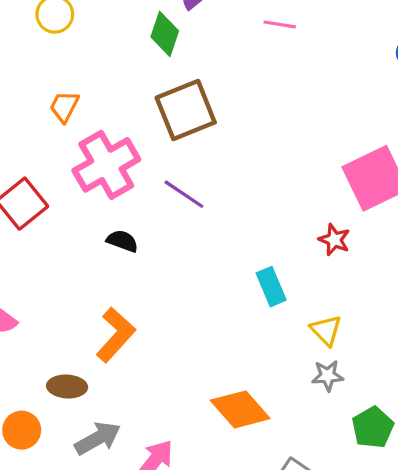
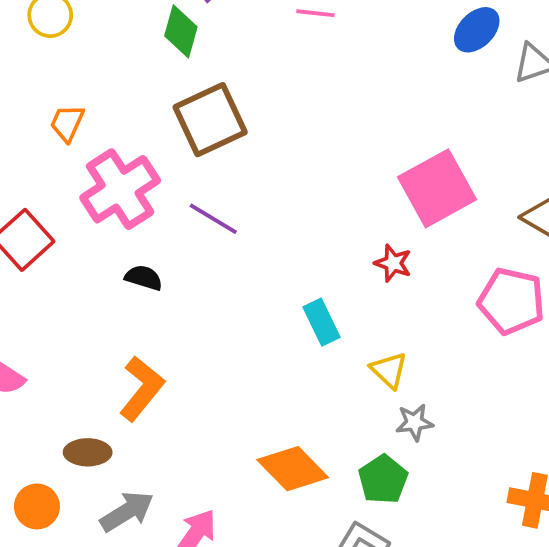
gray star: (328, 376) -> (414, 422), moved
green pentagon: (373, 427) -> (383, 479), moved

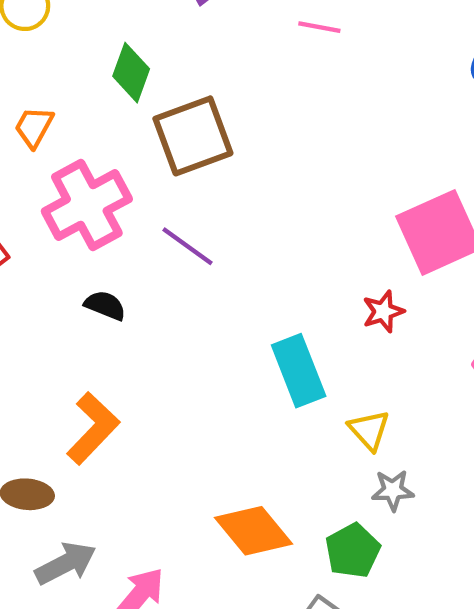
green diamond: (181, 31) -> (131, 73), moved
red star: (393, 263) -> (383, 312), turned 30
cyan rectangle: (322, 322) -> (299, 371), size x1.4

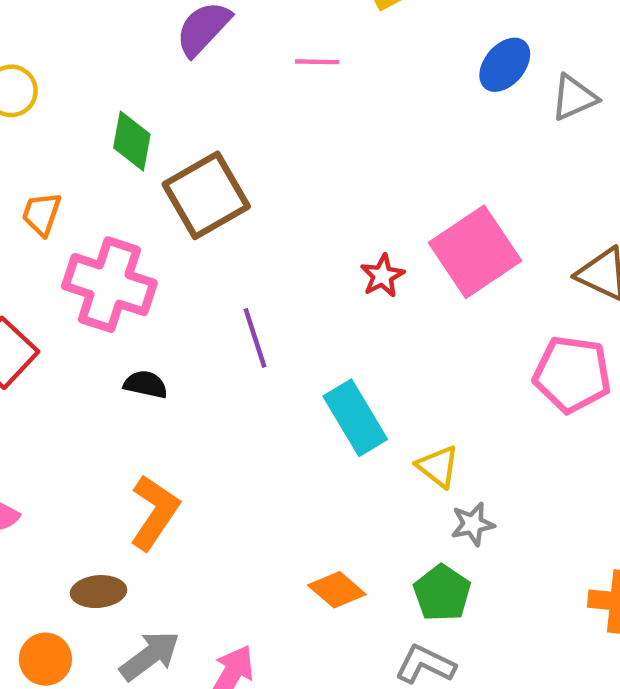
pink cross: (87, 205) -> (109, 285), turned -34
purple line: (188, 246) -> (255, 338), moved, turned 46
red star: (383, 312) -> (382, 276), moved
orange diamond: (253, 531) -> (337, 590), size x0.7

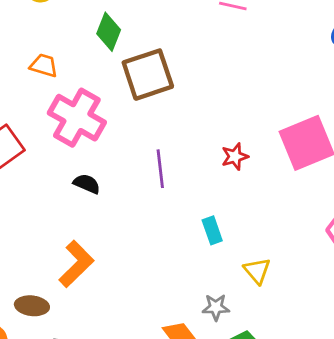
orange trapezoid: (42, 214) -> (44, 65), turned 76
red star: (382, 276) -> (235, 157), moved
cyan rectangle: (355, 418) -> (212, 230), size x0.6
gray star: (473, 524) -> (216, 307), moved

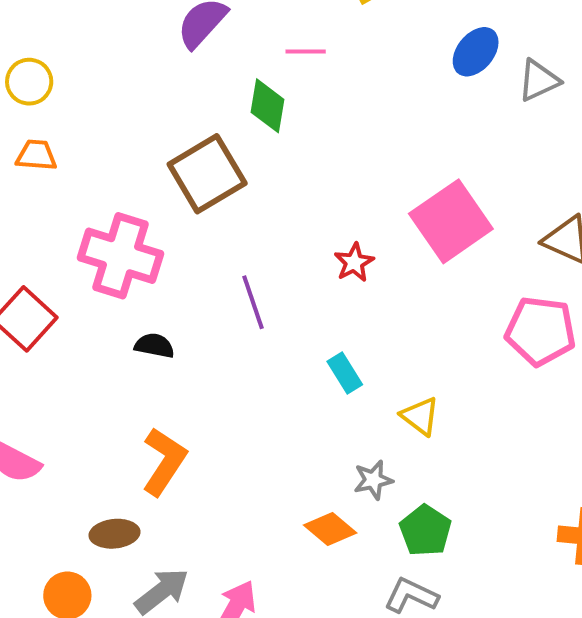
green diamond: (109, 32) -> (267, 106), moved
orange trapezoid: (44, 65) -> (36, 155), moved

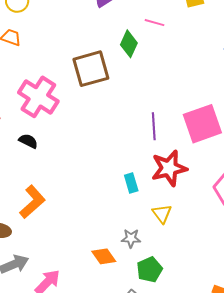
red star: (354, 262) -> (169, 168), moved, size x1.8
purple line: (253, 302) -> (154, 126), moved
black semicircle: (154, 346) -> (28, 141), moved

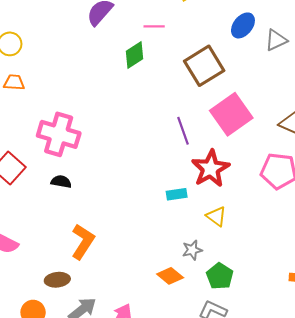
green diamond: (129, 44) -> (135, 55), turned 48
brown square: (91, 69) -> (204, 66), moved
cyan rectangle: (131, 183) -> (177, 194), turned -66

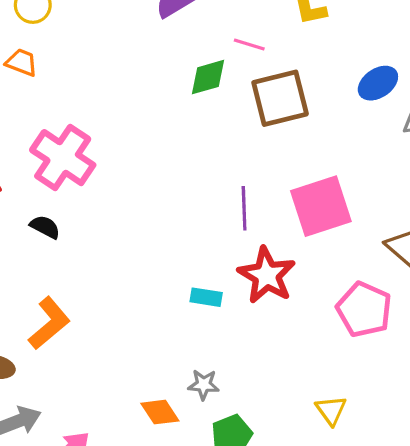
brown square: (204, 66) -> (280, 98), moved
red star: (211, 169) -> (267, 275), turned -30
yellow triangle: (216, 216) -> (331, 410), moved

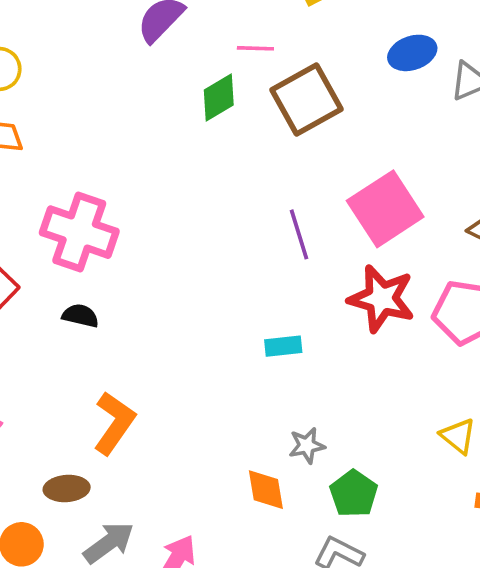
blue ellipse: (378, 83) -> (412, 53), turned 30
red star: (267, 275) -> (381, 299), moved
orange diamond: (160, 412) -> (266, 490), turned 39

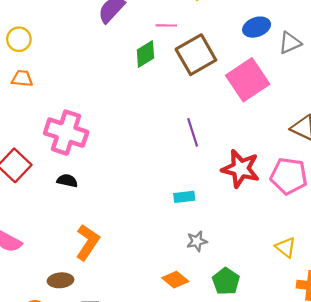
pink square: (385, 209) -> (248, 80), moved
gray star: (307, 446) -> (197, 241), moved
orange diamond: (266, 490) -> (175, 280), turned -40

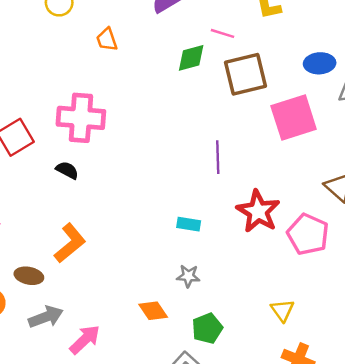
orange trapezoid: (22, 78) -> (107, 40), moved, turned -130
pink cross: (66, 133) -> (81, 118), turned -30

